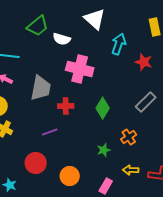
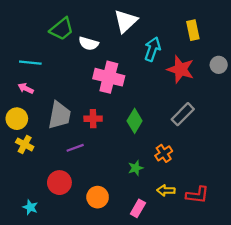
white triangle: (95, 19) -> (126, 21), turned 35
red star: (144, 62) -> (181, 69), size x1.4
gray trapezoid: (41, 88) -> (59, 115), moved

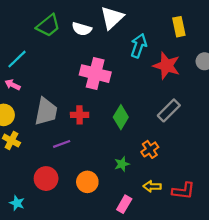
white semicircle: (89, 44) -> (82, 29), moved
cyan line: (30, 63) -> (17, 59), turned -50
orange circle: (98, 197) -> (87, 182), moved

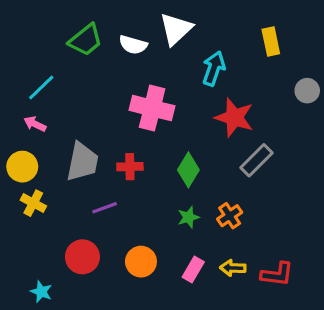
red star: (167, 66) -> (234, 118), moved
green star: (122, 164) -> (188, 217), moved
pink rectangle: (124, 204) -> (193, 269), moved

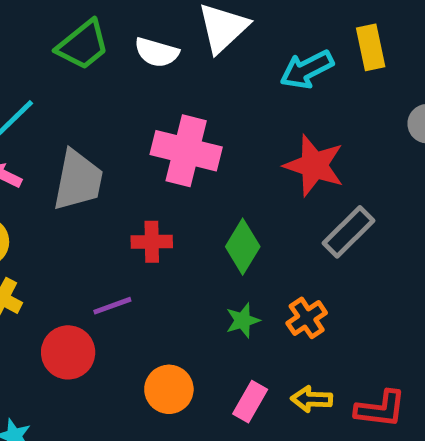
cyan arrow: (214, 68) -> (307, 70), moved, turned -136
gray trapezoid: (82, 162) -> (78, 180), moved
red circle: (82, 257) -> (68, 352), moved

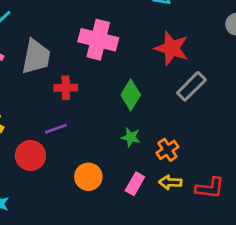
red cross: (152, 242) -> (66, 88), moved
orange cross: (307, 318) -> (167, 150), moved
green star: (243, 320) -> (131, 137), turned 30

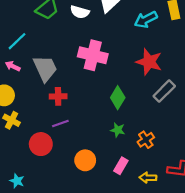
gray trapezoid: (36, 57) -> (45, 68), turned -36
red cross: (66, 88) -> (58, 96), moved
yellow arrow: (170, 182) -> (148, 178), moved

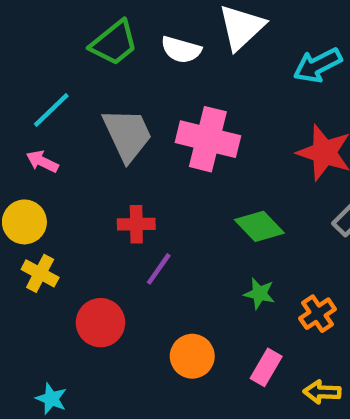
gray trapezoid: (45, 68) -> (127, 135), moved
green diamond: (118, 98) -> (259, 226), turned -75
purple line: (60, 124) -> (159, 269), moved, turned -35

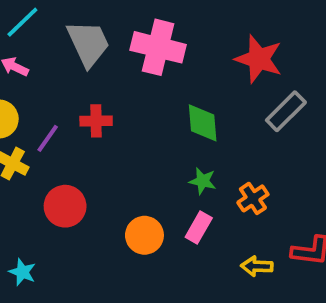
green diamond: (259, 226) -> (203, 123), turned 39
purple line: (159, 269) -> (48, 138), moved
pink rectangle: (266, 367) -> (199, 228), moved

